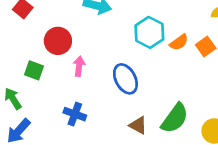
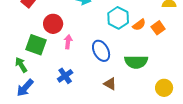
green square: (34, 70) -> (36, 45), size x1.5
blue cross: (75, 114) -> (65, 76), turned 35
green semicircle: (175, 118) -> (136, 62), moved, turned 55

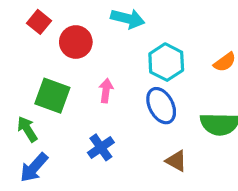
cyan hexagon: (118, 18) -> (166, 62), moved
red circle: (53, 24) -> (76, 42), moved

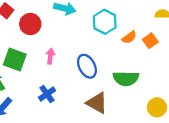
cyan hexagon: (166, 62) -> (105, 22), moved
brown triangle: (176, 161) -> (97, 103), size x1.5

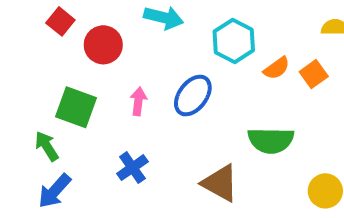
blue ellipse: (87, 66) -> (193, 95), moved, turned 65

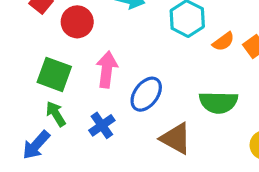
blue ellipse: (193, 95) -> (146, 94), moved
pink arrow: (138, 101) -> (107, 69), size x1.5
green arrow: (47, 146) -> (56, 114), moved

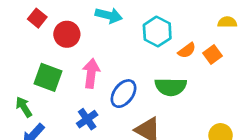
green semicircle: (218, 102) -> (171, 87), moved
green arrow: (56, 114) -> (24, 107), moved

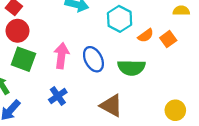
red circle: (67, 34) -> (17, 31), moved
blue ellipse: (123, 94) -> (93, 59), moved, turned -65

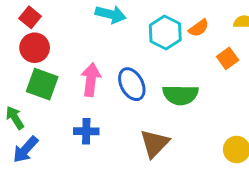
orange semicircle: (146, 35) -> (199, 28), moved
blue cross: (58, 96) -> (86, 131), turned 36
brown triangle: (111, 106) -> (155, 143), turned 45

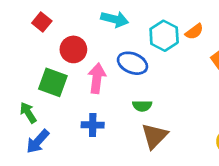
red circle: (35, 48) -> (73, 49), moved
blue ellipse: (132, 84) -> (132, 63), moved, turned -40
green semicircle: (180, 95) -> (142, 106), moved, size x0.6

